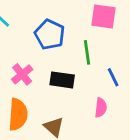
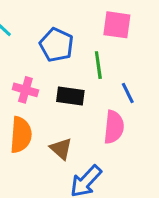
pink cross: (22, 74) -> (25, 90), turned -35
pink semicircle: (101, 108) -> (114, 127), size x1.5

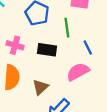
pink semicircle: (114, 127) -> (78, 72), turned -125
brown triangle: (61, 149) -> (40, 87), turned 35

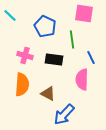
pink semicircle: (78, 72) -> (82, 80), turned -60
brown triangle: (40, 87) -> (48, 94), turned -49

